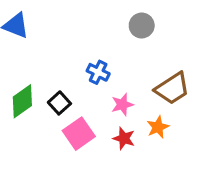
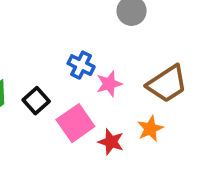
pink star: (122, 105) -> (109, 84), moved
pink square: (79, 134) -> (75, 123), moved

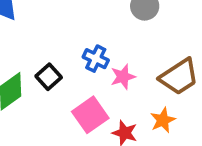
black square: (36, 101) -> (49, 77), moved

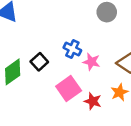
pink star: (123, 77) -> (91, 62), turned 30

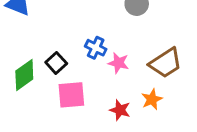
pink square: (69, 88) -> (71, 95), moved, turned 30

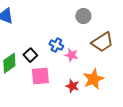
brown trapezoid: (166, 63) -> (102, 42), moved
orange star: (152, 99) -> (93, 79), size x1.5

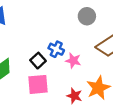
black square: (30, 55) -> (38, 61), moved

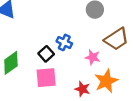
pink star: (73, 61) -> (93, 57), moved

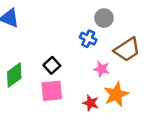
blue cross: (64, 42) -> (88, 39), moved

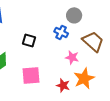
brown trapezoid: (127, 50) -> (93, 41), turned -105
black square: (52, 65) -> (29, 40), moved, turned -32

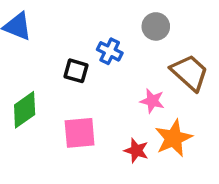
blue cross: (61, 32) -> (110, 51), moved

